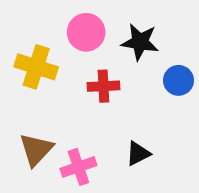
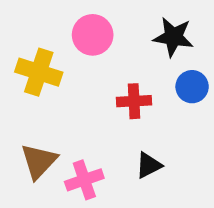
black star: (140, 42) -> (173, 37), moved
red cross: (103, 86) -> (134, 101), moved

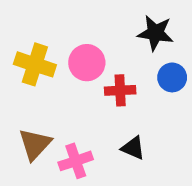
pink circle: (93, 35) -> (87, 63), moved
black triangle: (149, 165) -> (133, 148), turned 50

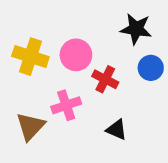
red cross: (120, 90) -> (105, 79), turned 30
pink cross: (76, 161) -> (66, 105), moved

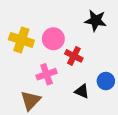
blue circle: (151, 68) -> (106, 81), moved
brown triangle: (30, 126) -> (31, 100), moved

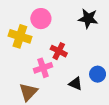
pink circle: (53, 39) -> (41, 19), moved
red cross: (74, 56) -> (59, 51), moved

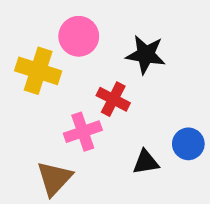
black star: (88, 19) -> (146, 55), moved
black triangle: (76, 84) -> (146, 162), turned -32

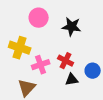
yellow cross: (38, 71) -> (20, 48), moved
red cross: (113, 99) -> (66, 61), moved

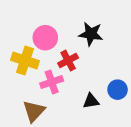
pink circle: (39, 18) -> (45, 38), moved
red cross: (66, 61) -> (68, 60), moved, turned 35

